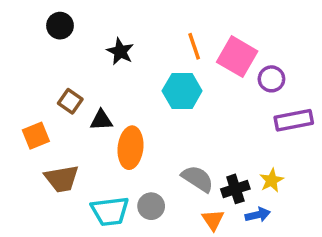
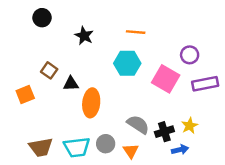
orange line: (194, 46) -> (136, 32), turned -66
pink square: (237, 57) -> (166, 79), moved
brown trapezoid: (62, 179) -> (41, 147), moved
orange triangle: (213, 220) -> (131, 151), moved

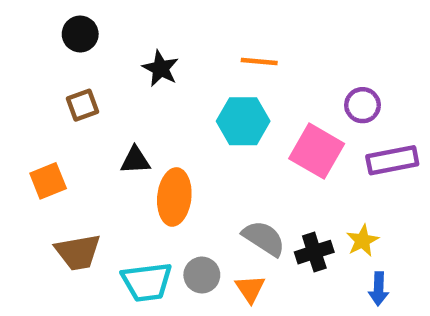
brown square: (49, 70) -> (82, 105), moved, turned 35
brown trapezoid: (41, 147) -> (78, 252), moved
blue arrow: (180, 150) -> (379, 289), moved, turned 105

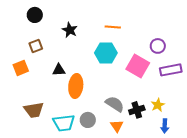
orange square: (48, 181) -> (21, 68), moved
orange triangle: (250, 289) -> (117, 126), moved

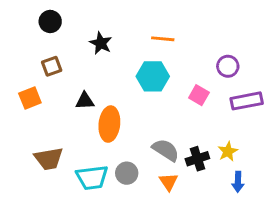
pink square: (138, 66) -> (199, 95), size x0.6

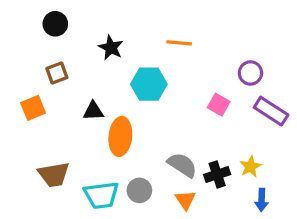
cyan hexagon: (153, 76) -> (149, 84), moved
purple rectangle: (247, 101) -> (271, 111), turned 44

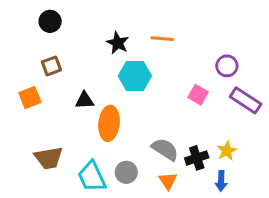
black star: (111, 48) -> (118, 43), moved
cyan trapezoid: (101, 195) -> (92, 177), turned 72
blue arrow: (262, 200) -> (221, 181), moved

